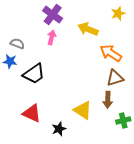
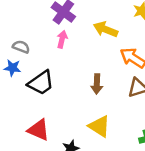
brown arrow: (108, 100) -> (97, 84), moved

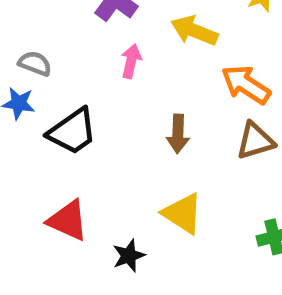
pink arrow: (62, 39) -> (131, 61), moved

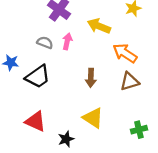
gray semicircle: (35, 63) -> (45, 43), moved

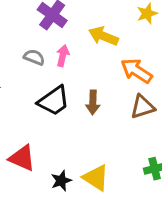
black trapezoid: (38, 77) -> (54, 101), moved
yellow triangle: (93, 118) -> (96, 178), moved

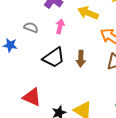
gray semicircle: (34, 57) -> (31, 27), moved

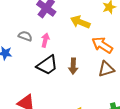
pink arrow: (60, 26) -> (45, 40), moved

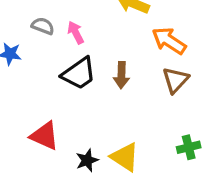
pink arrow: (45, 40) -> (76, 33), turned -40
brown triangle: (106, 69) -> (176, 80), turned -30

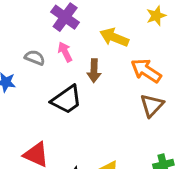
pink arrow: (76, 33) -> (65, 52), moved
brown arrow: (121, 75) -> (94, 71), moved

